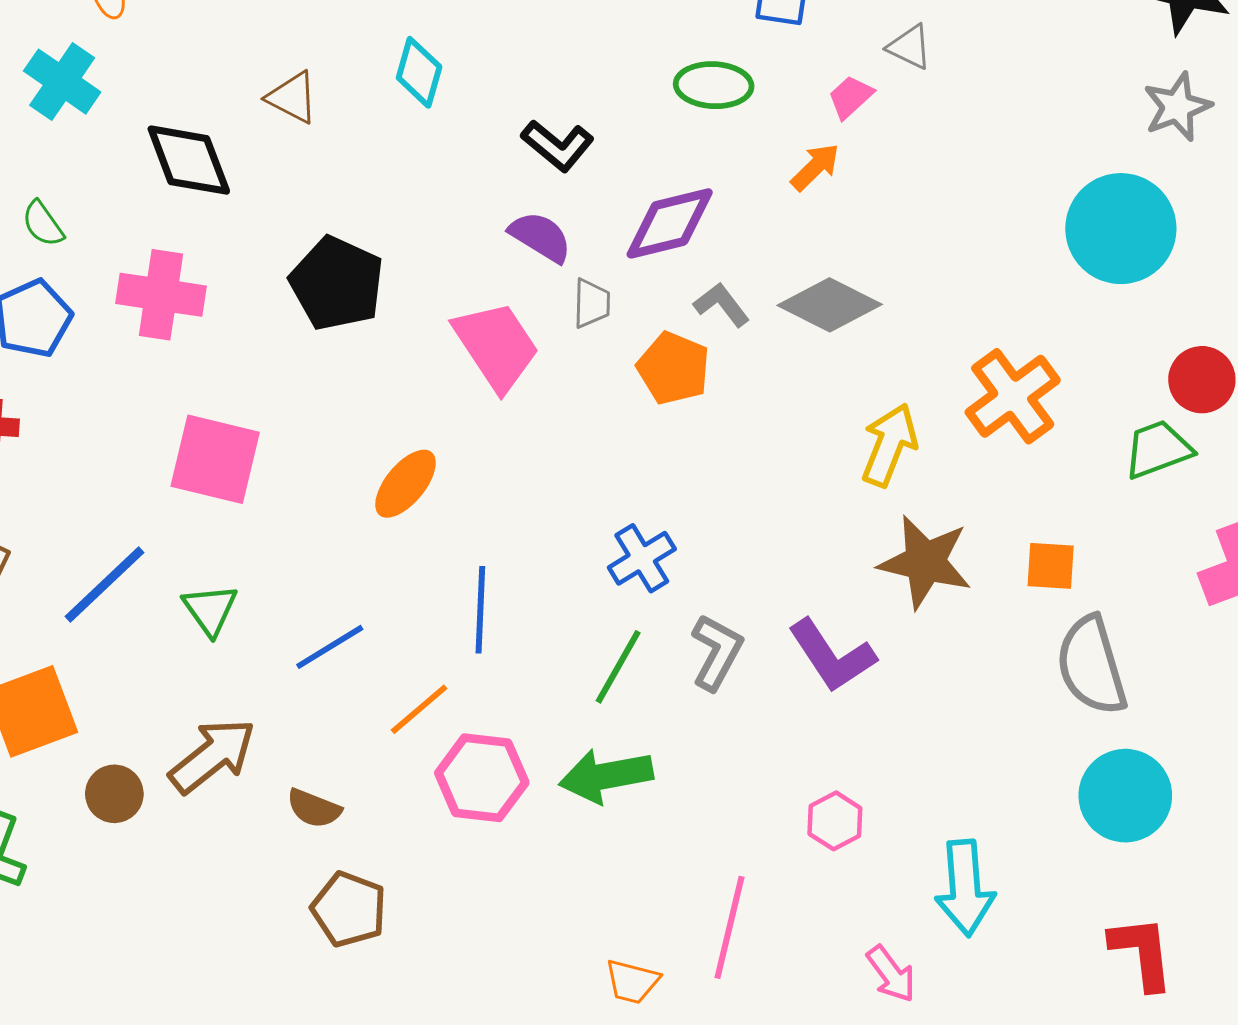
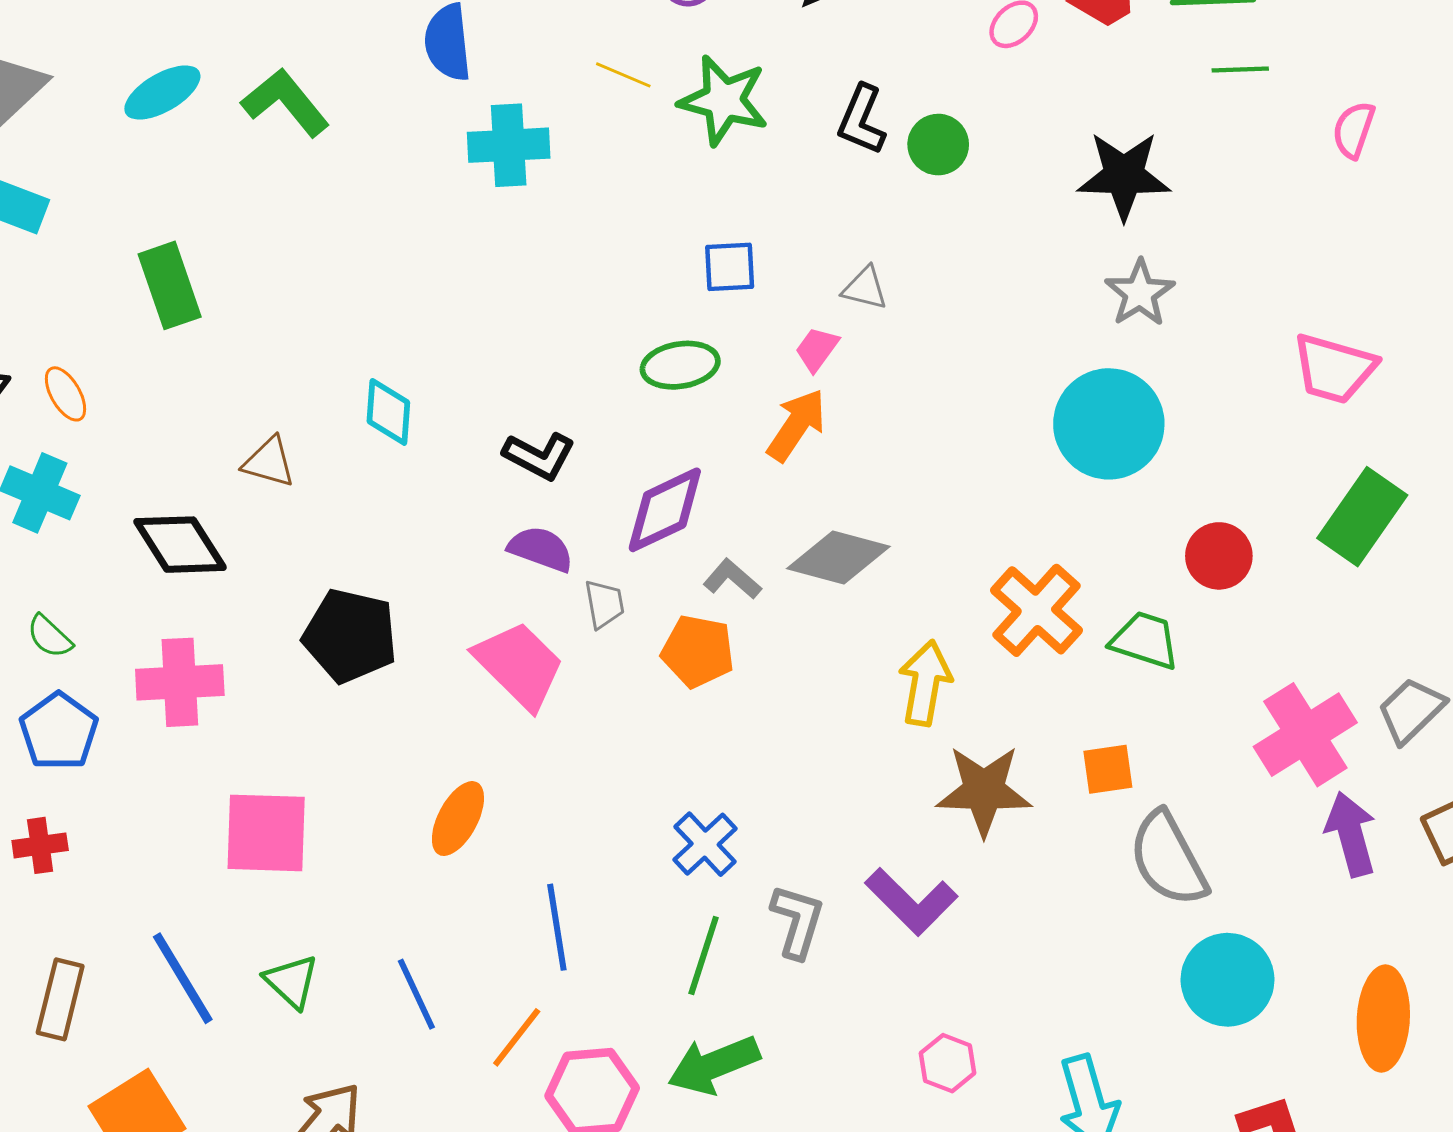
orange arrow: (815, 167) -> (796, 425), size x1.4
green trapezoid: (1158, 449) -> (1145, 640), moved, turned 50
blue line: (105, 584) -> (183, 978), turned -66
blue line: (330, 647) -> (416, 994), turned -72

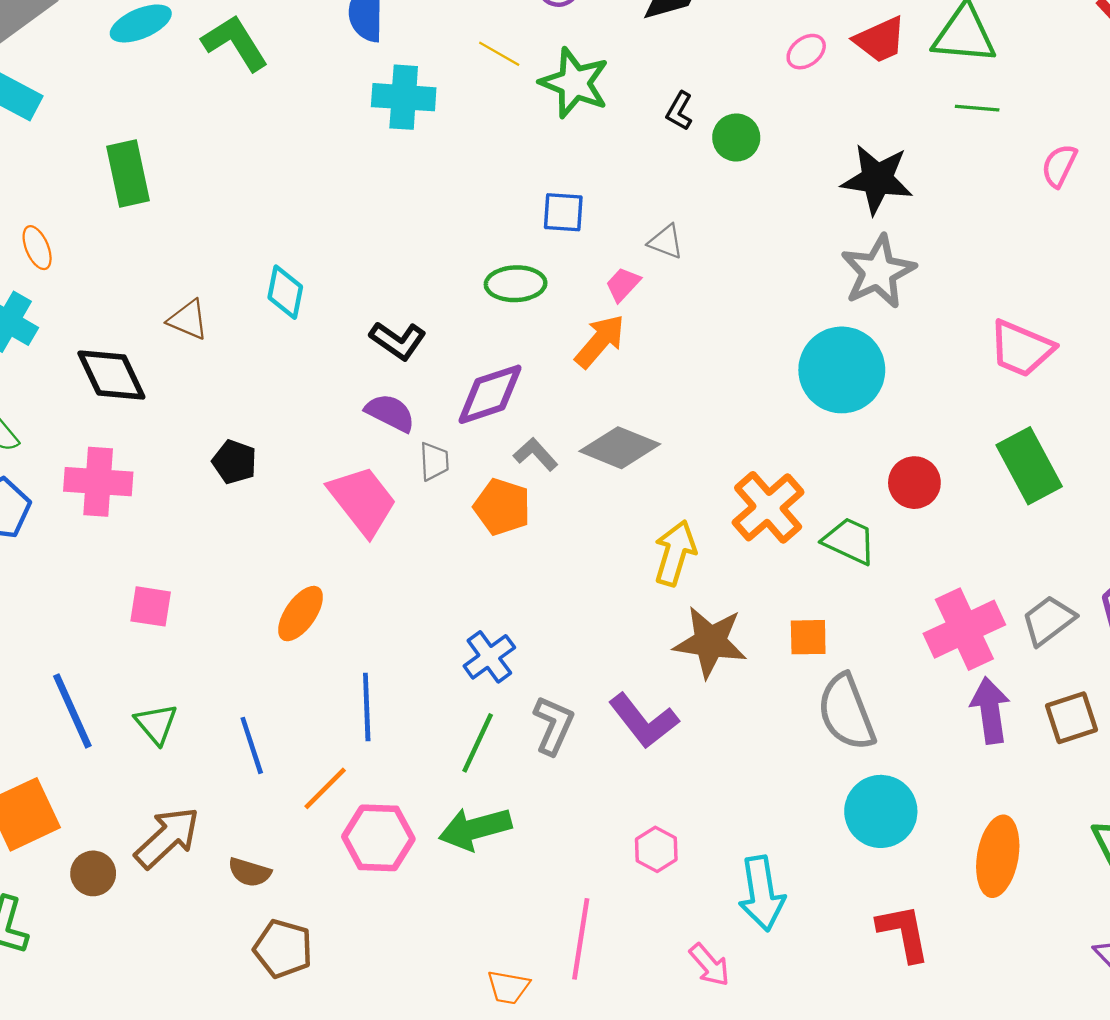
black L-shape: (862, 120) -> (679, 111), size x0.7
gray star: (1140, 293) -> (878, 272), size x1.4
green rectangle: (1362, 517) -> (1029, 466), turned -70
black pentagon: (350, 636) -> (234, 462), size x0.6
pink square: (266, 833) -> (151, 606), size x0.6

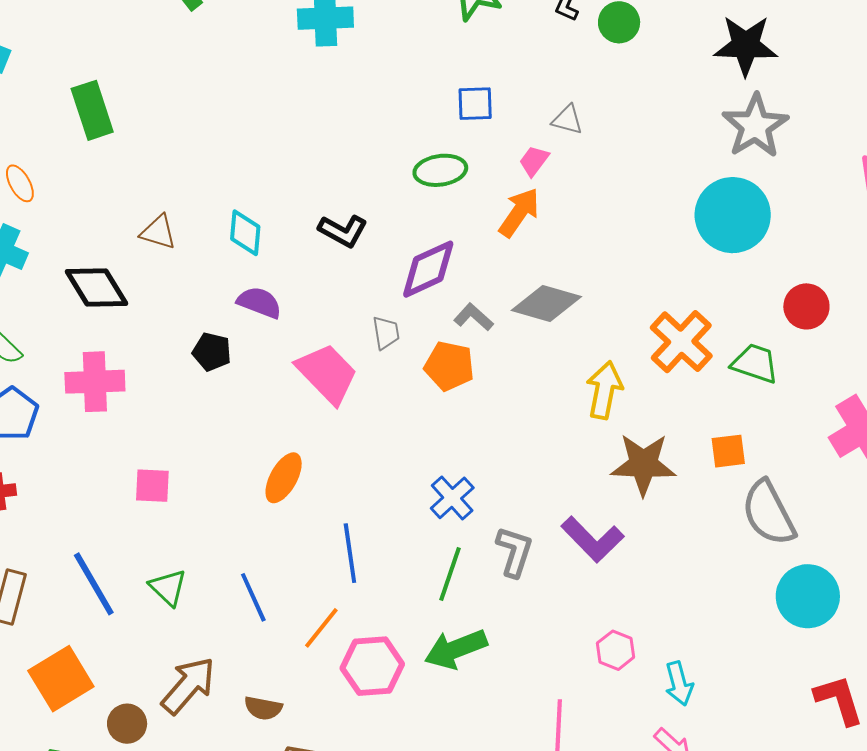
cyan diamond: (285, 292) -> (245, 233), moved
purple semicircle: (390, 413) -> (259, 302), moved
cyan arrow: (762, 893) -> (679, 684), moved, size x0.7

